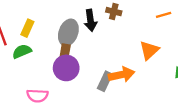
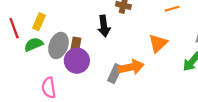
black arrow: (91, 20) -> (104, 26), moved
gray ellipse: (68, 33) -> (58, 46), moved
pink semicircle: (37, 96) -> (49, 88), turned 78

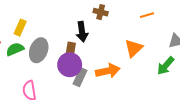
brown rectangle: (76, 44) -> (71, 49), moved
purple circle: (77, 61) -> (70, 65), moved
gray rectangle: (115, 74) -> (80, 77), moved

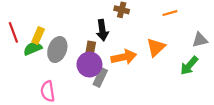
yellow rectangle: (20, 28) -> (38, 36), moved
orange arrow: (108, 71) -> (124, 57), moved

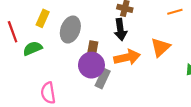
black arrow: (102, 30) -> (120, 30), moved
yellow rectangle: (38, 36) -> (43, 18), moved
gray ellipse: (57, 49) -> (70, 30), moved

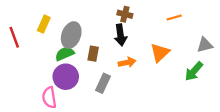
green semicircle: (33, 48) -> (65, 54), moved
orange arrow: (127, 57) -> (127, 62), size x0.7
purple circle: (91, 65) -> (66, 77), moved

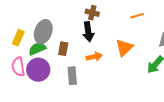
yellow rectangle: (44, 24) -> (18, 38), moved
gray rectangle: (103, 83) -> (72, 76), turned -30
pink semicircle: (49, 97) -> (18, 67), moved

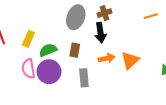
brown cross: (92, 13) -> (105, 13), turned -32
gray ellipse: (43, 32) -> (76, 17), moved
orange triangle: (124, 48) -> (130, 60), moved

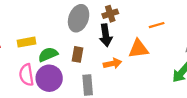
orange line: (151, 16) -> (157, 25), moved
yellow rectangle: (28, 39) -> (26, 42), turned 56
orange triangle: (130, 60) -> (139, 49), moved, turned 36

